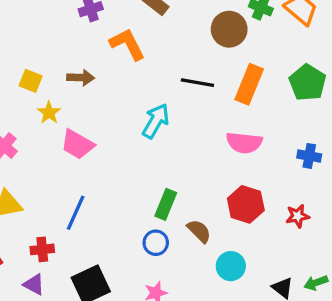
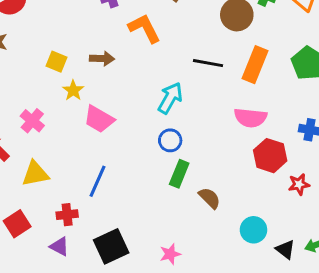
red hexagon: (246, 204) -> (270, 156), moved
blue circle: (156, 243) -> (170, 140), moved
cyan circle: (231, 266) -> (253, 230), moved

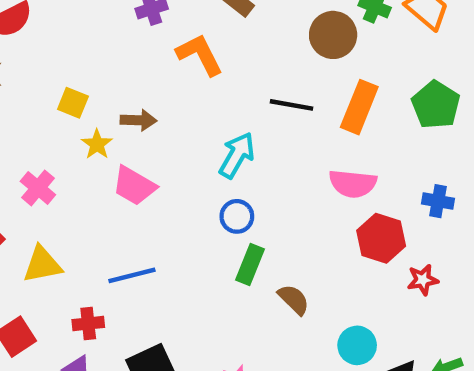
brown arrow: (102, 59) -> (138, 120), moved
blue line: (97, 181) -> (132, 275), turned 52

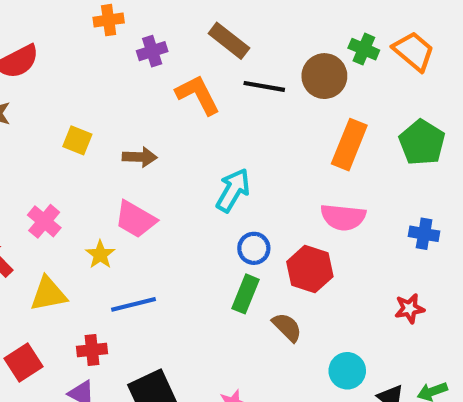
black line: (292, 105) -> (264, 86), moved
yellow star: (97, 144) -> (100, 255), moved
blue circle: (237, 216) -> (254, 248), moved
red hexagon: (381, 238) -> (310, 269), moved

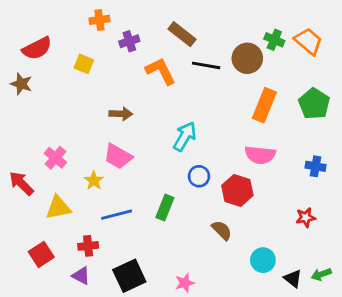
yellow square: (77, 140) -> (84, 64), moved
green rectangle: (246, 294) -> (165, 208), moved

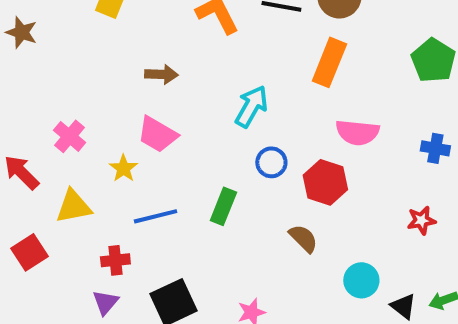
orange rectangle: (264, 105) -> (329, 62), moved
red square: (41, 254) -> (30, 252), moved
purple triangle: (81, 276) -> (105, 302), turned 42

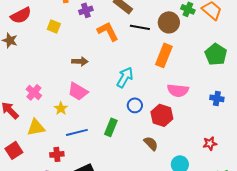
red star: (421, 220) -> (210, 143), moved

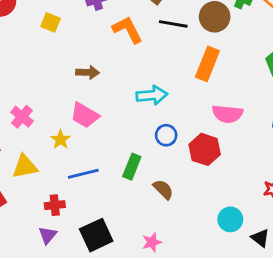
cyan arrow: (125, 77) -> (152, 95), turned 55
brown semicircle: (151, 143) -> (163, 189), moved

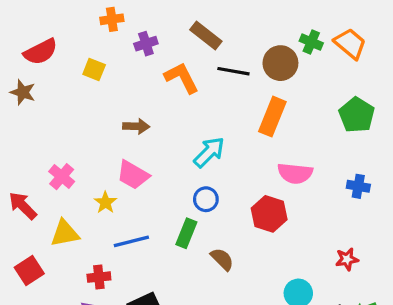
cyan arrow: (152, 95) -> (209, 152), turned -40
blue circle: (166, 135) -> (206, 199), moved

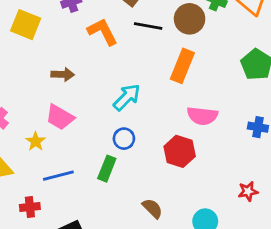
yellow square: (94, 70) -> (26, 25), size x1.5
brown semicircle: (222, 259) -> (152, 208), moved

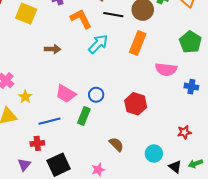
cyan arrow: (127, 97) -> (98, 44), moved
pink semicircle: (202, 116) -> (166, 69), moved
pink trapezoid: (60, 117) -> (66, 94), moved
yellow star: (36, 141) -> (25, 97), moved
red cross: (30, 207) -> (37, 143), moved

